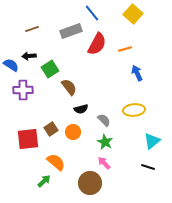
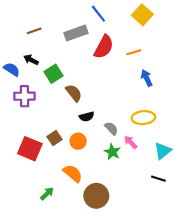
black arrow: (29, 56) -> (31, 60), turned 32
red square: (28, 139) -> (30, 149), turned 30
orange semicircle: (56, 162) -> (73, 173), moved
pink arrow: (104, 163) -> (131, 142), moved

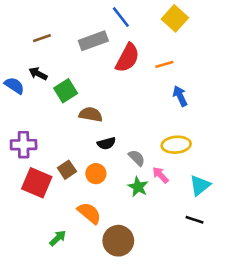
brown semicircle: (74, 93) -> (91, 114), turned -42
purple cross: (25, 96) -> (24, 145), moved

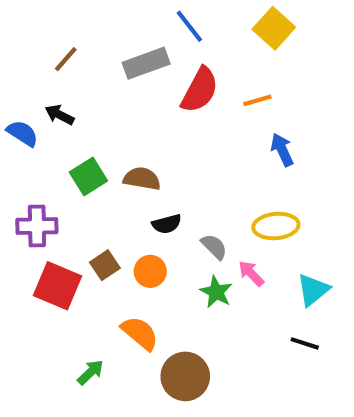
brown line: (42, 38) -> (66, 59), turned -30
green square: (66, 91) -> (88, 177), moved

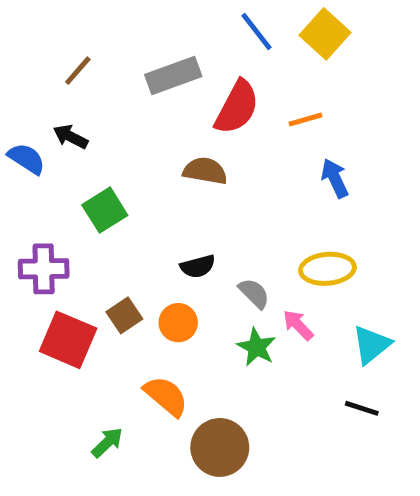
blue line: (189, 26) -> (256, 31), moved
brown semicircle: (142, 179) -> (205, 171), moved

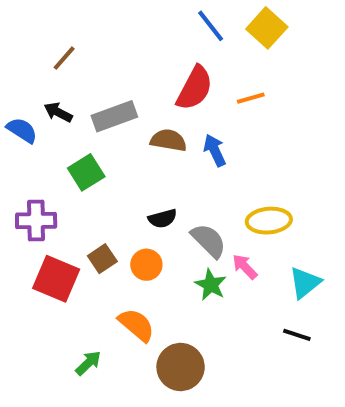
gray rectangle: (173, 75) -> (114, 116), moved
blue arrow: (335, 178) -> (215, 150), moved
gray semicircle: (254, 293) -> (209, 241), size x1.4

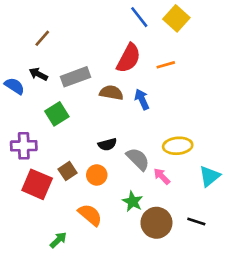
cyan triangle: (305, 283) -> (210, 176), moved
green star: (211, 285) -> (133, 202), moved
brown circle: (181, 367) -> (156, 223), moved

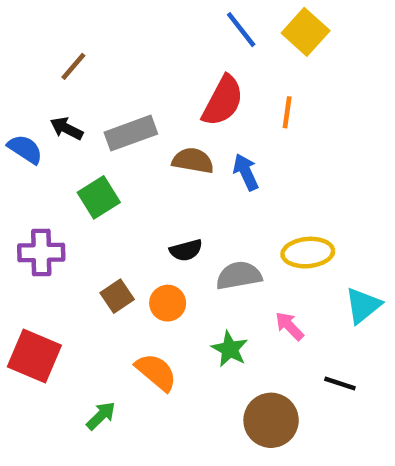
orange line: (166, 65) -> (287, 112), turned -66
gray semicircle: (138, 159) -> (239, 276), turned -55
pink arrow: (162, 176) -> (289, 326), moved
red square: (37, 184) -> (34, 356), moved
brown circle: (156, 223) -> (271, 420), moved

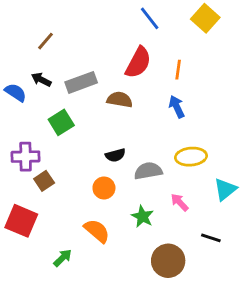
yellow square: (306, 32) -> (205, 18), moved
blue arrow: (246, 172) -> (177, 107), moved
brown square: (117, 296) -> (44, 181), moved

